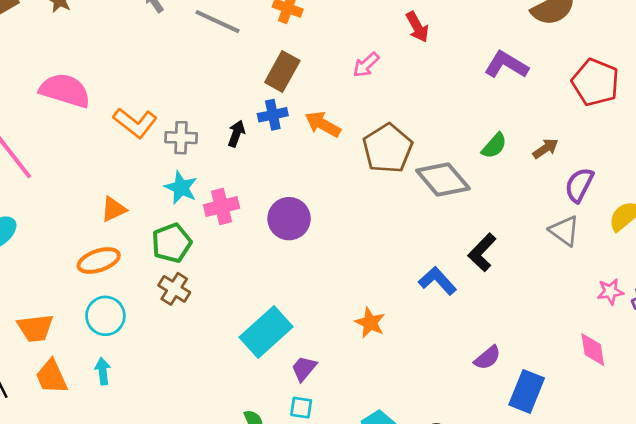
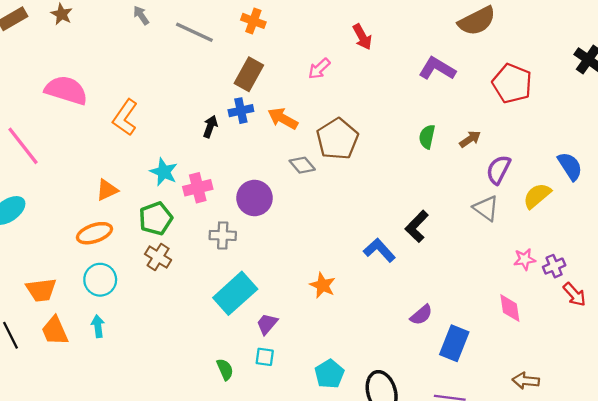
orange L-shape: (135, 123) -> (125, 117), turned 87
gray cross: (181, 138) -> (223, 235), moved
green semicircle: (494, 146) -> (427, 137), turned 150
gray diamond: (443, 180) -> (302, 165), moved, size x0.6

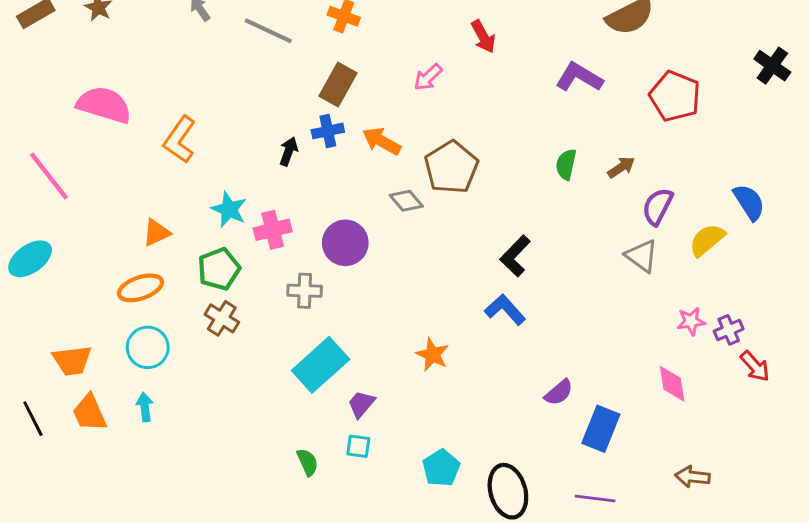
black L-shape: (417, 226) -> (515, 256), moved

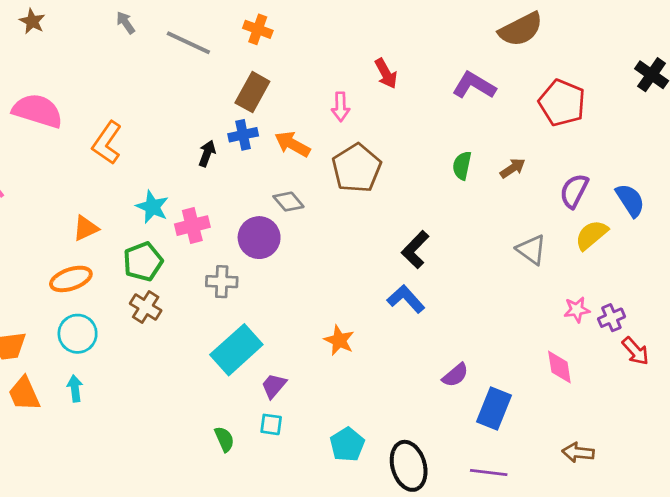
red arrow: (483, 37) -> (386, 73), moved
pink arrow: (428, 77) -> (341, 107), moved, turned -48
gray diamond: (406, 201) -> (288, 202), moved
purple semicircle: (658, 207) -> (574, 191), moved

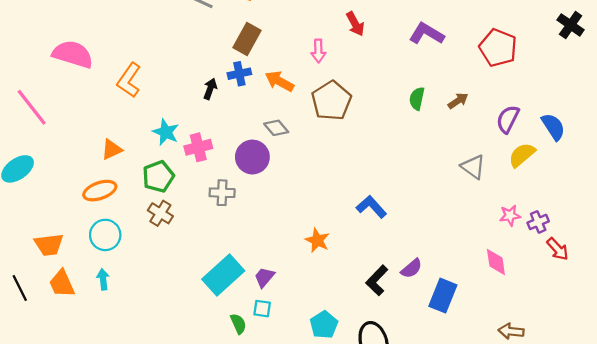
black L-shape: (415, 250) -> (377, 280), moved
cyan rectangle: (236, 350) -> (223, 275), moved
green semicircle: (224, 439) -> (238, 324), moved

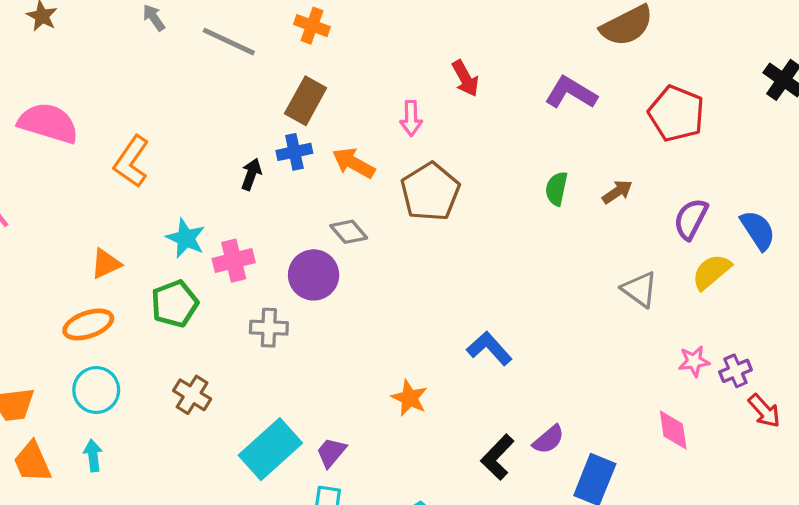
brown cross: (160, 213) -> (192, 395), moved

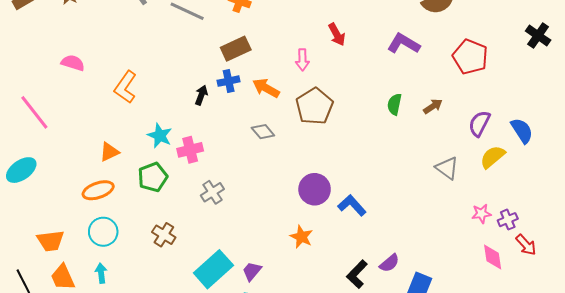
brown rectangle: (306, 101) -> (236, 49), turned 36
pink semicircle: (48, 123) -> (73, 63), size x0.6
purple circle: (314, 275) -> (315, 189), moved
gray cross: (269, 328) -> (212, 192), turned -35
pink diamond: (673, 430) -> (493, 257), moved

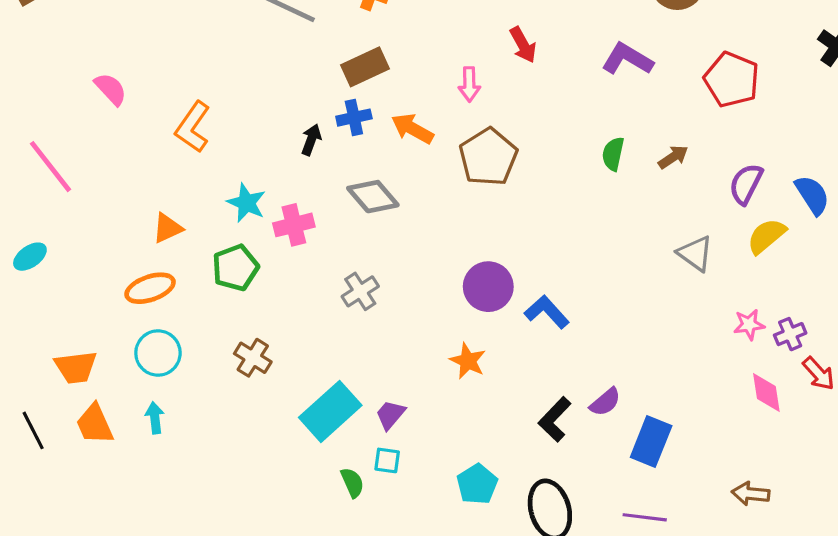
pink semicircle: (73, 63) -> (111, 89), turned 30
gray diamond: (263, 132) -> (373, 197), moved, size x1.4
cyan ellipse: (21, 170) -> (30, 257), size x0.7
gray cross: (212, 192) -> (360, 291), moved

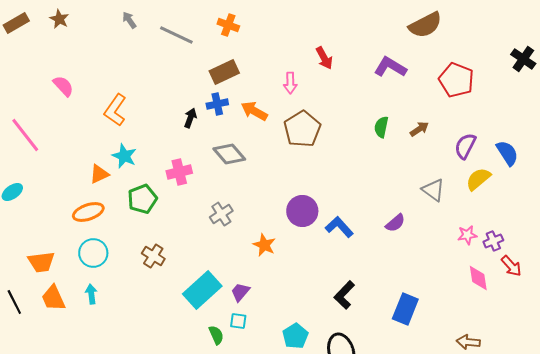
cyan star: (246, 203) -> (124, 156), moved
orange star: (468, 361) -> (264, 245), moved
purple semicircle: (605, 402) -> (395, 223), moved

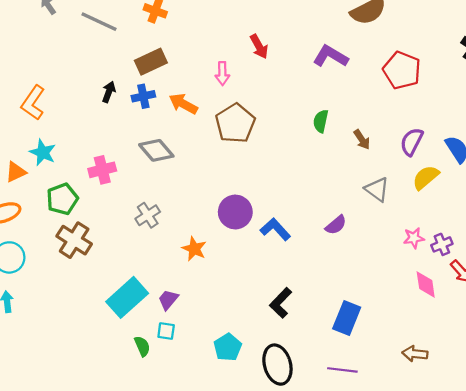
black arrow: (190, 118) -> (109, 92), moved
brown arrow: (419, 129) -> (362, 140), moved, turned 90
brown cross: (153, 256) -> (74, 240), moved, size x1.4

